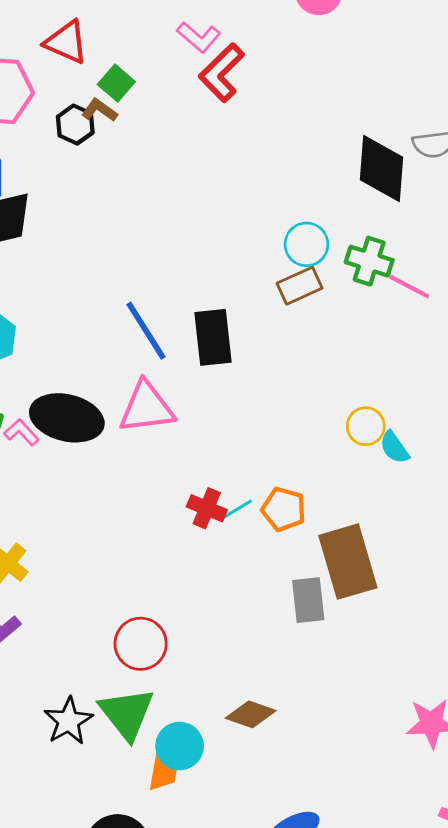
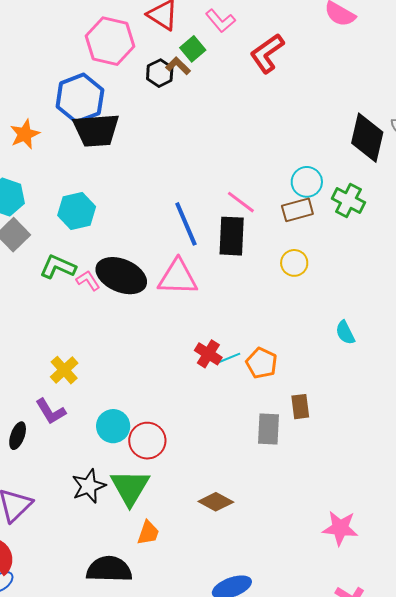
pink L-shape: (199, 37) -> (220, 21), moved
pink line: (409, 287) -> (241, 202), moved
yellow circle: (366, 426) -> (294, 263), moved
brown rectangle: (348, 562) -> (300, 407), size x0.5
cyan circle: (180, 746) -> (113, 426), moved

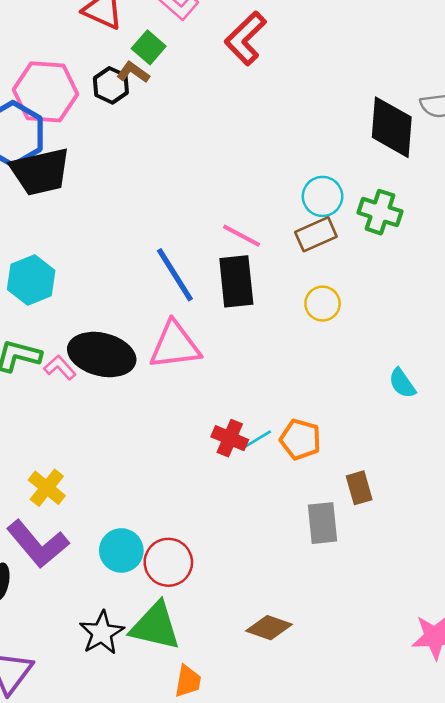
pink hexagon: (110, 41) -> (46, 92), moved
purple L-shape: (51, 411) -> (38, 544), size x1.5
green triangle: (130, 487) -> (155, 626), turned -39

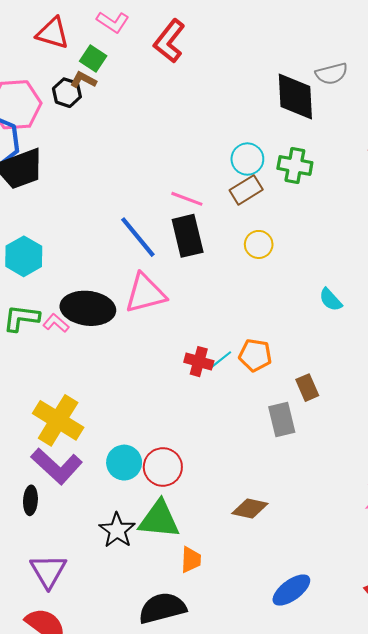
yellow cross: (47, 488) -> (58, 420), size x1.6

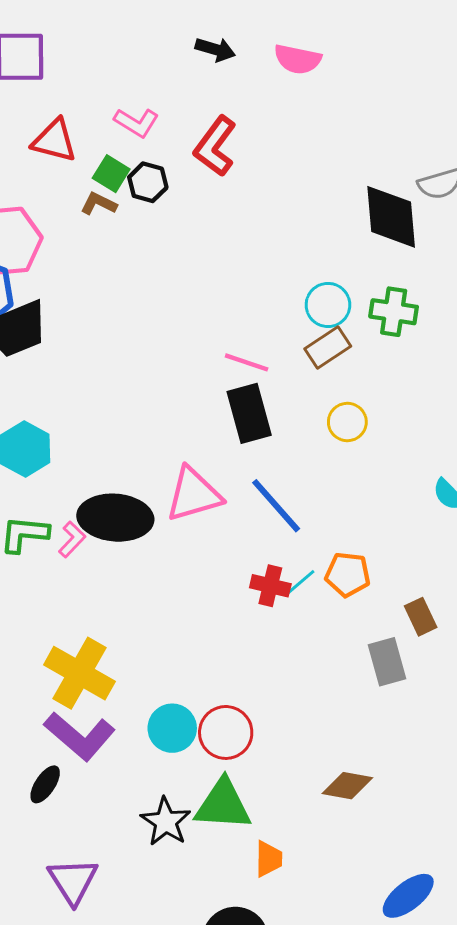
black hexagon: (67, 93) -> (148, 182), moved
blue line: (138, 237) -> (276, 506), moved
pink L-shape: (56, 323) -> (72, 539), turned 95
black ellipse: (30, 500) -> (45, 784), turned 32

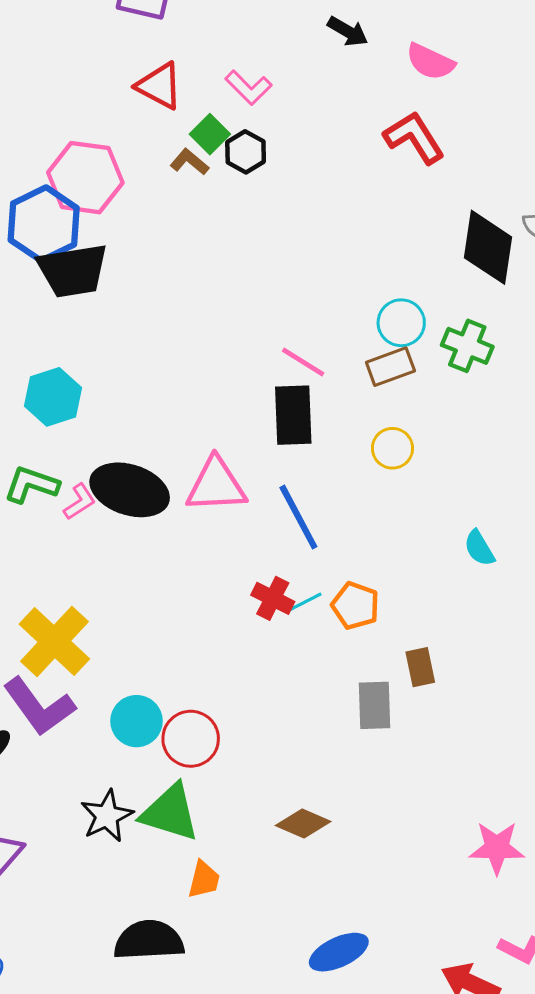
red L-shape: (215, 146) -> (414, 138), moved, turned 98

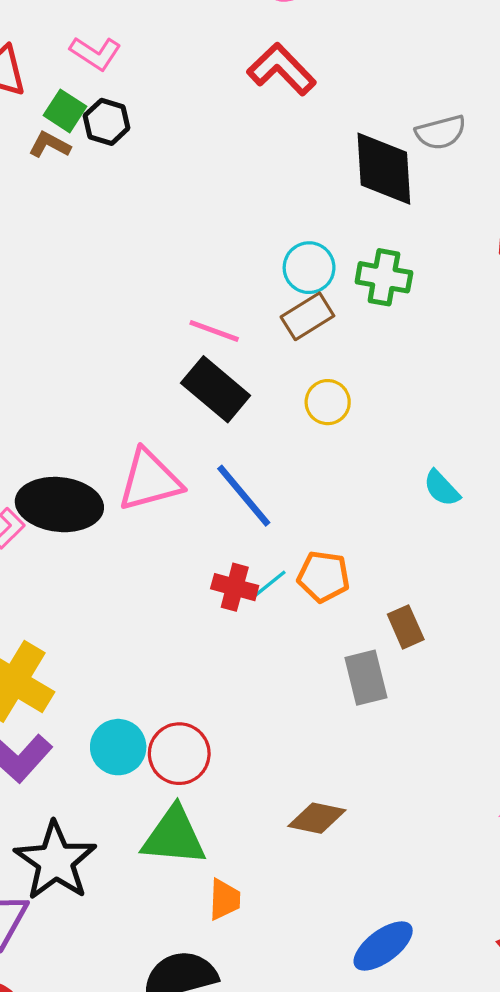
black rectangle: (293, 415) -> (216, 389), turned -36
black star: (107, 816) -> (55, 861), moved, size x1.4

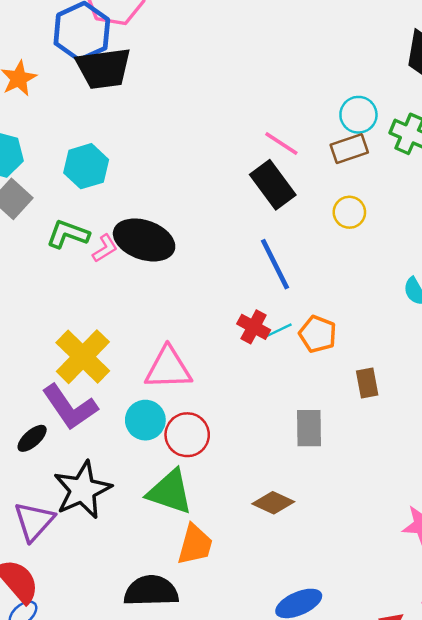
pink triangle: (150, 480) -> (168, 368), moved
gray rectangle: (366, 678) -> (309, 428), moved
orange trapezoid: (225, 899) -> (195, 545), size x1.4

